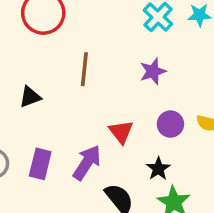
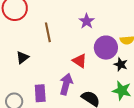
purple circle: (170, 124) -> (106, 48), size x1.5
black star: (158, 169) -> (121, 64), moved

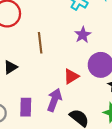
red triangle: (80, 61) -> (71, 76), turned 49

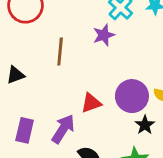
purple star: (83, 35) -> (104, 35), moved

